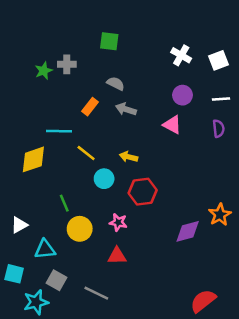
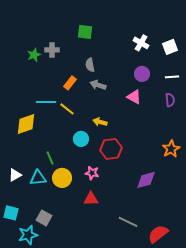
gray semicircle: (116, 84) -> (90, 65), turned -128
yellow line: (86, 153) -> (67, 109), moved
orange star: (220, 215) -> (171, 149), moved
cyan triangle: (45, 249) -> (38, 178), moved
gray line: (96, 293) -> (128, 222), moved

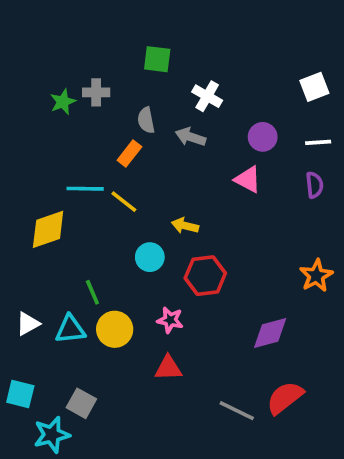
white cross: (141, 43) -> (207, 96), moved
gray semicircle: (90, 65) -> (146, 120), moved
gray arrow: (98, 85) -> (190, 137), moved
red semicircle: (158, 234) -> (285, 398), moved

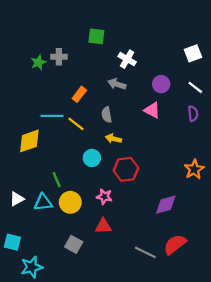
gray semicircle: (146, 120) -> (107, 115), moved
white line: (318, 142) -> (195, 87), turned 42
gray square: (81, 403) -> (74, 244), moved

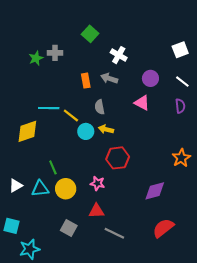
green square: (96, 36) -> (90, 34), turned 35
orange rectangle: (79, 94) -> (86, 81), moved, turned -48
cyan circle: (92, 158) -> (86, 131), moved
gray line: (145, 252) -> (114, 233), moved

